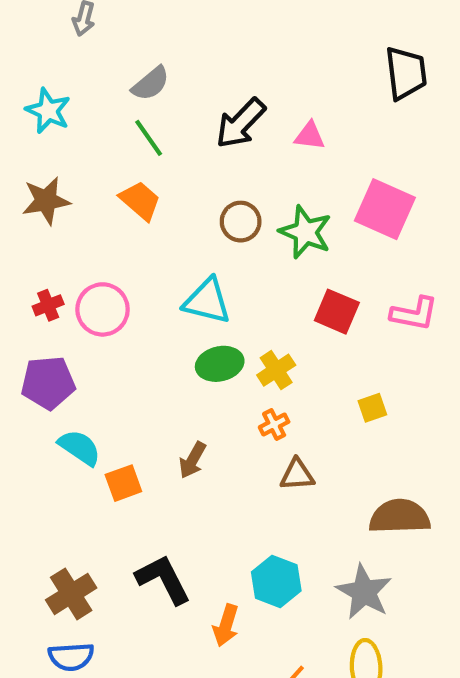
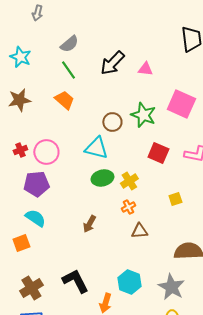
brown circle: (241, 222) -> (112, 122), moved
purple pentagon: (48, 383) -> (36, 184), moved
orange square: (123, 483) -> (21, 243), moved

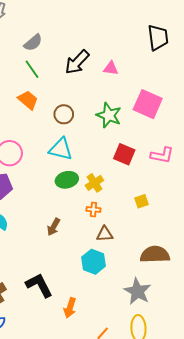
brown circle: (112, 122) -> (64, 114), moved
orange cross: (128, 207) -> (93, 209), turned 32
cyan hexagon: (129, 282) -> (93, 262), moved

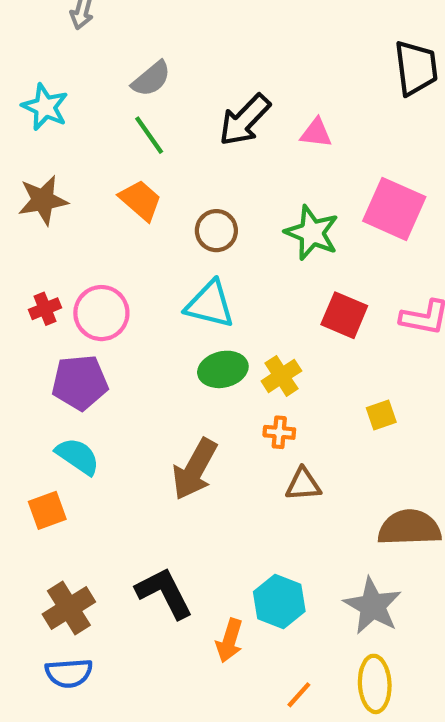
brown arrow: (54, 227) -> (195, 469), size x1.6
cyan hexagon: (93, 262) -> (279, 601), moved

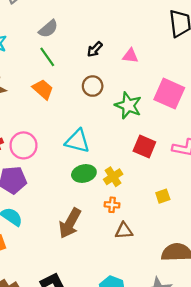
black arrow: (245, 120) -> (95, 49), size x0.6
brown circle: (216, 231) -> (93, 86), moved

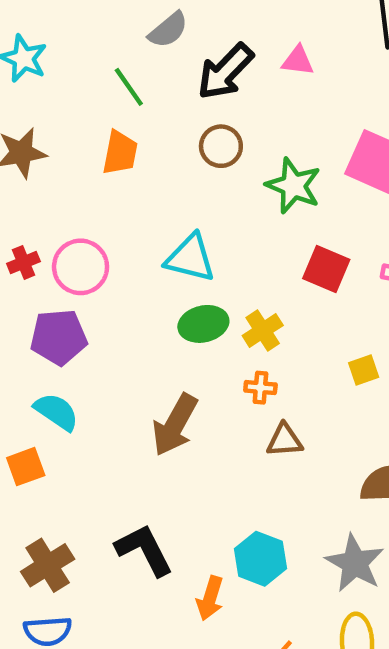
gray semicircle: (48, 29) -> (168, 30), moved
black arrow: (95, 49) -> (225, 72), size x1.8
pink triangle: (130, 56) -> (298, 61), moved
orange trapezoid: (43, 89) -> (120, 153), turned 60

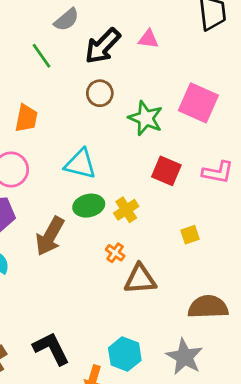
orange trapezoid: (120, 153) -> (26, 118), moved
orange cross: (260, 388) -> (115, 253), moved, turned 30
brown arrow: (175, 425) -> (50, 236), moved
brown triangle: (285, 440) -> (140, 279), size x1.4

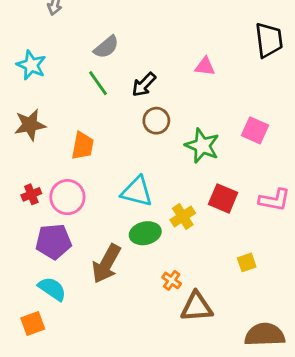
gray semicircle: (67, 20) -> (106, 47), moved
black arrow: (103, 46) -> (144, 85), moved, size x0.7
pink square: (198, 103) -> (255, 130), size x0.7
yellow cross: (126, 210) -> (183, 217), moved

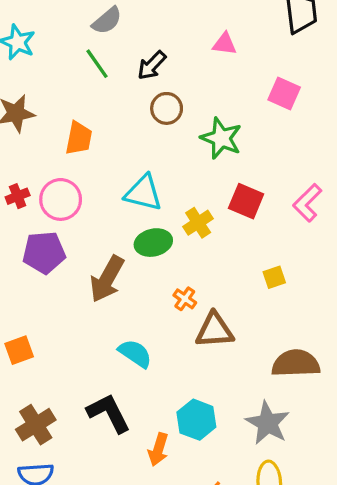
pink square: (255, 130) -> (284, 94), moved
pink L-shape: (274, 200) -> (307, 203), turned 124
cyan semicircle: (52, 289) -> (135, 353), moved

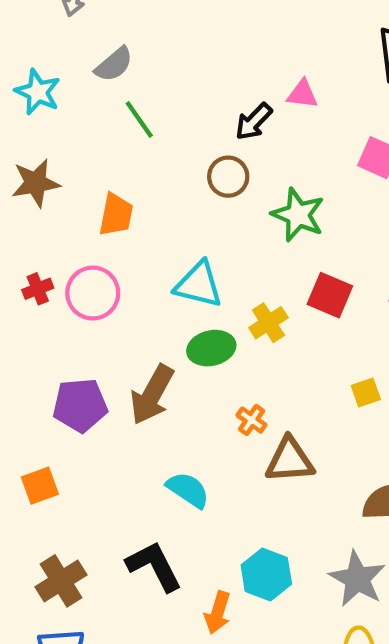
gray semicircle: (107, 21) -> (114, 64), moved
black arrow: (152, 65) -> (254, 122), moved
purple pentagon: (44, 252) -> (80, 405), moved

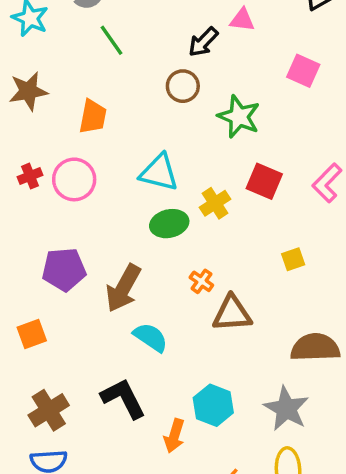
brown arrow: (152, 395) -> (123, 288), moved

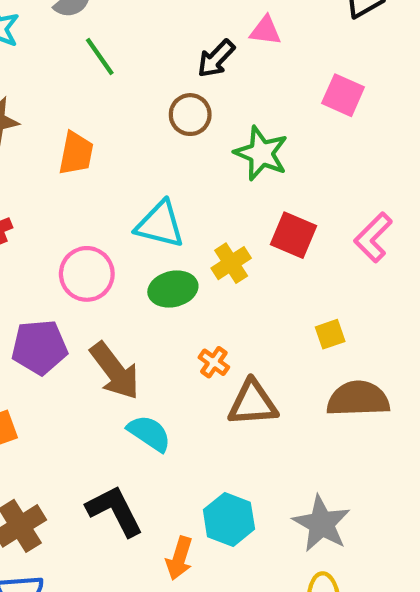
pink circle: (74, 179) -> (87, 274), moved
brown arrow: (123, 288) -> (115, 371), turned -66
brown semicircle: (315, 348) -> (358, 399), moved

